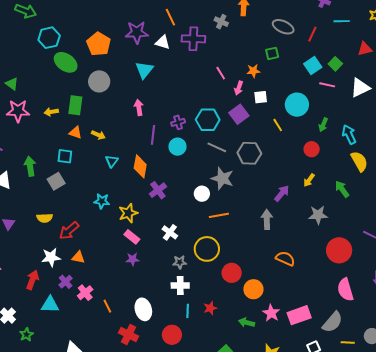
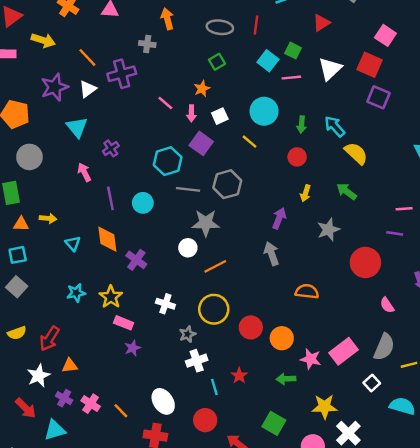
white triangle: (163, 42) -> (88, 89), turned -35
purple cross: (178, 122) -> (111, 148), moved
red arrow: (32, 280) -> (26, 408), turned 132
pink semicircle: (345, 290) -> (387, 305), size x0.6

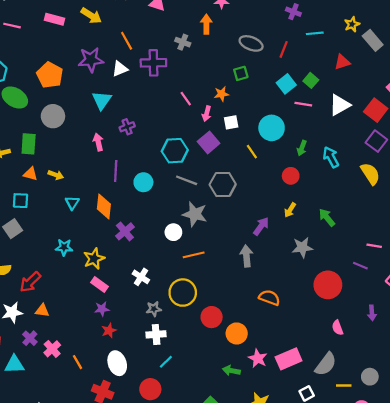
yellow semicircle: (356, 153) -> (370, 174), moved
red star: (239, 376) -> (109, 330), moved
cyan line: (214, 387) -> (166, 362), turned 48

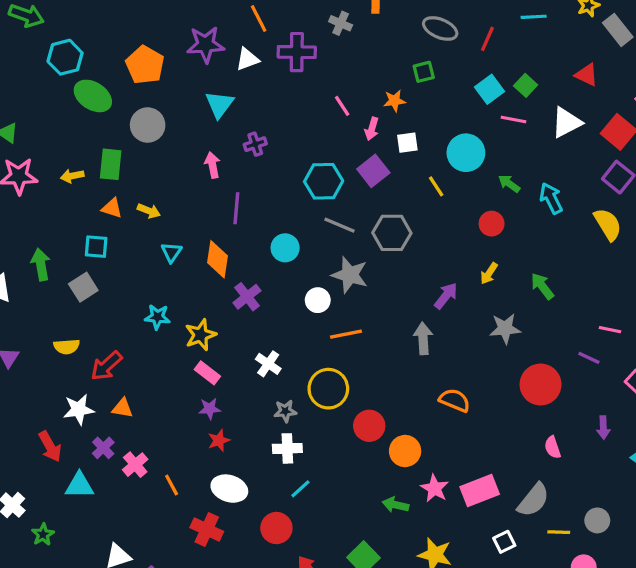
red triangle: (342, 62) -> (587, 75), moved, turned 42
green arrow: (302, 148) -> (509, 184), turned 104
cyan circle: (143, 182) -> (285, 248), moved
white ellipse: (117, 363) -> (229, 489), turned -55

